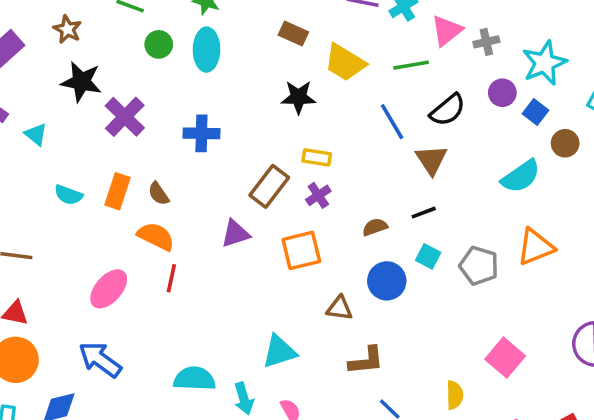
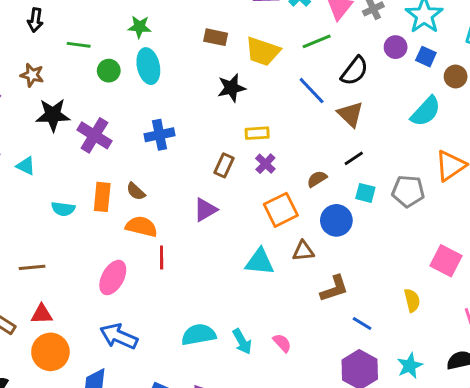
brown rectangle: (269, 186) -> (224, 165), size x0.7
orange square: (301, 250) -> (281, 210), moved
cyan triangle: (279, 352) -> (260, 262), moved, turned 36

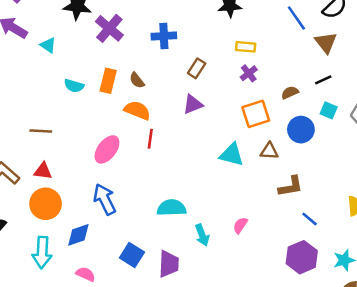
brown rectangle: (224, 165) -> (197, 68), moved
blue arrow: (119, 336) -> (105, 199), turned 32
cyan arrow: (242, 342) -> (202, 235), moved
pink semicircle: (282, 343) -> (240, 225), turned -112

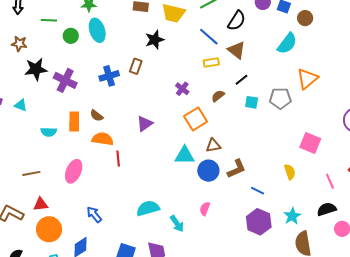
yellow rectangle: (246, 47) -> (211, 63), moved
brown rectangle: (197, 68) -> (136, 66), moved
blue circle: (301, 130) -> (208, 171), moved
pink ellipse: (107, 149) -> (74, 171), moved
blue arrow: (105, 199) -> (94, 214), size x0.7

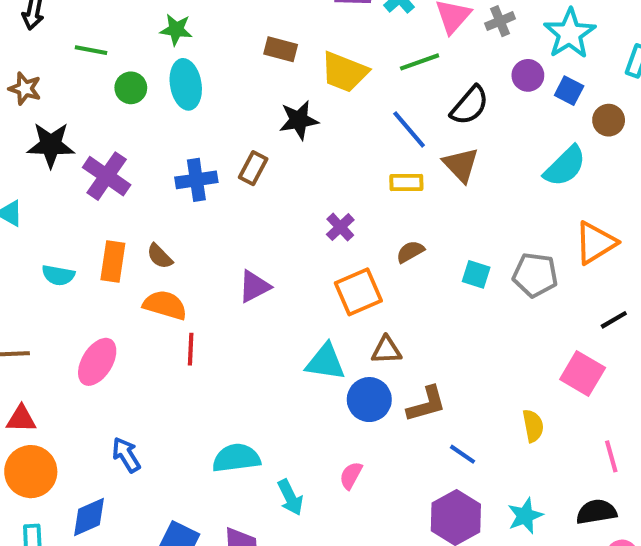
black line: (242, 80) -> (614, 320), moved

